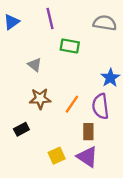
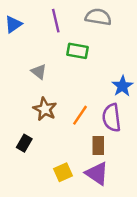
gray semicircle: (105, 23) -> (98, 17), moved
brown star: (40, 99) -> (45, 109), turned 30
black rectangle: (21, 129) -> (24, 143), turned -32

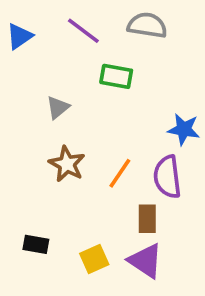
purple line: (56, 21) -> (83, 31), turned -40
gray triangle: (39, 72) -> (58, 107), turned 42
blue star: (122, 86) -> (184, 129), turned -30
black rectangle: (24, 143) -> (36, 244), moved, turned 70

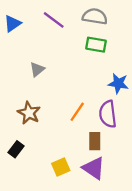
green rectangle: (116, 76) -> (96, 45), moved
brown star: (67, 164) -> (29, 113), moved
black rectangle: (36, 244) -> (16, 149), moved, turned -63

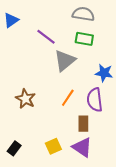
purple line: (54, 20) -> (46, 37), moved
gray triangle: (37, 69) -> (65, 61), moved, size x1.6
black rectangle: (16, 149) -> (14, 148), moved

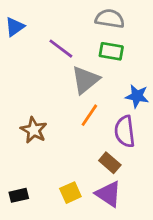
orange line: (68, 98) -> (89, 115), moved
brown rectangle: (83, 124) -> (110, 163), turned -49
black rectangle: (14, 148) -> (19, 195), turned 40

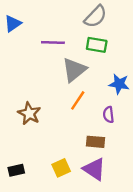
gray semicircle: (110, 19) -> (95, 16), turned 125
purple line: (61, 49) -> (53, 43), turned -35
purple semicircle: (125, 131) -> (108, 115), size x0.6
brown rectangle: (110, 163) -> (95, 142), turned -36

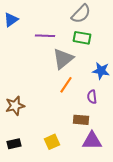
brown star: (29, 113) -> (15, 106), moved, turned 30
purple triangle: (94, 169) -> (92, 141), moved, turned -35

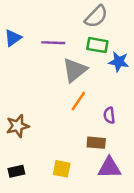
blue triangle: (11, 20) -> (13, 38), moved
blue star: (101, 71) -> (119, 62), moved
yellow square: (52, 142) -> (62, 169), turned 35

